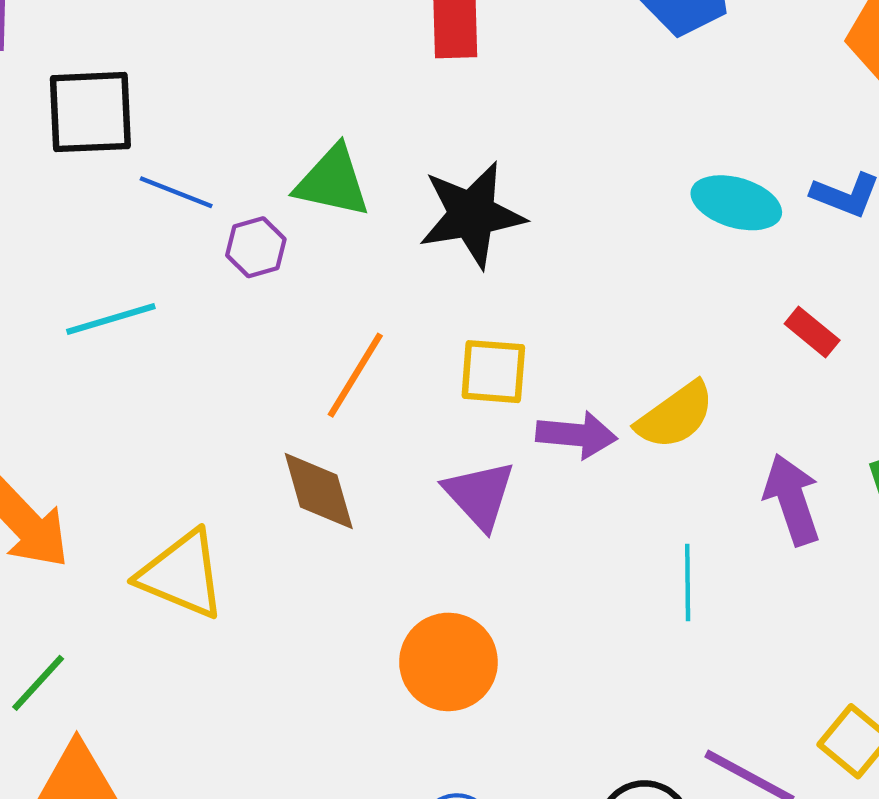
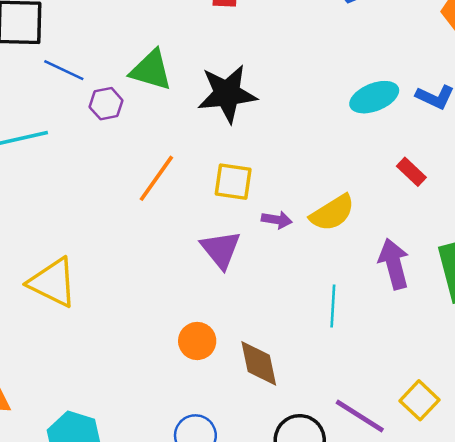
cyan ellipse: (736, 203) -> (374, 97), turned -42
purple arrow: (577, 435) -> (277, 220), size x0.7
brown diamond: (319, 491) -> (259, 363), moved
orange circle: (448, 662) -> (197, 341), size x0.7

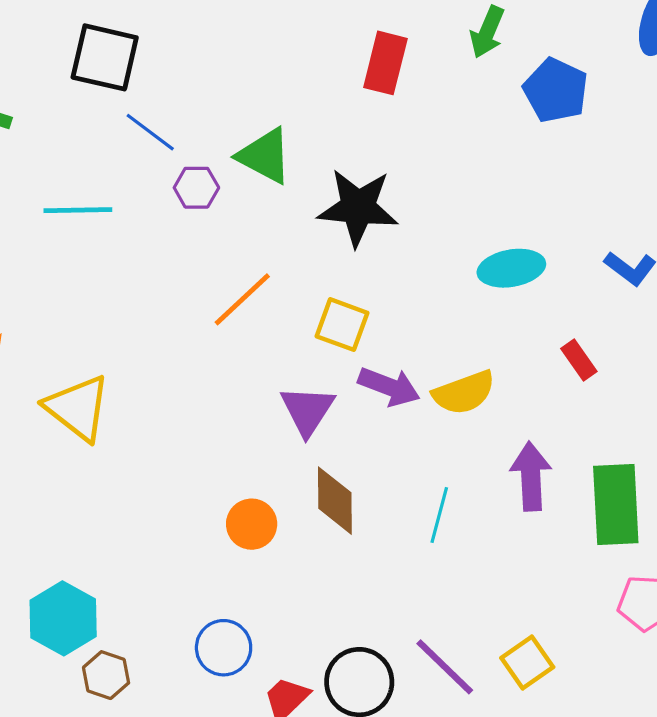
cyan ellipse: (374, 97) -> (511, 268), moved
purple arrow: (277, 220) -> (389, 387), size x1.5
brown diamond: (259, 363) -> (335, 501), moved

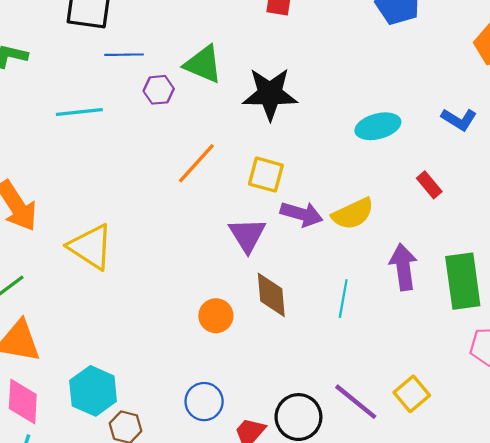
blue line: (150, 132) -> (124, 55), turned -33

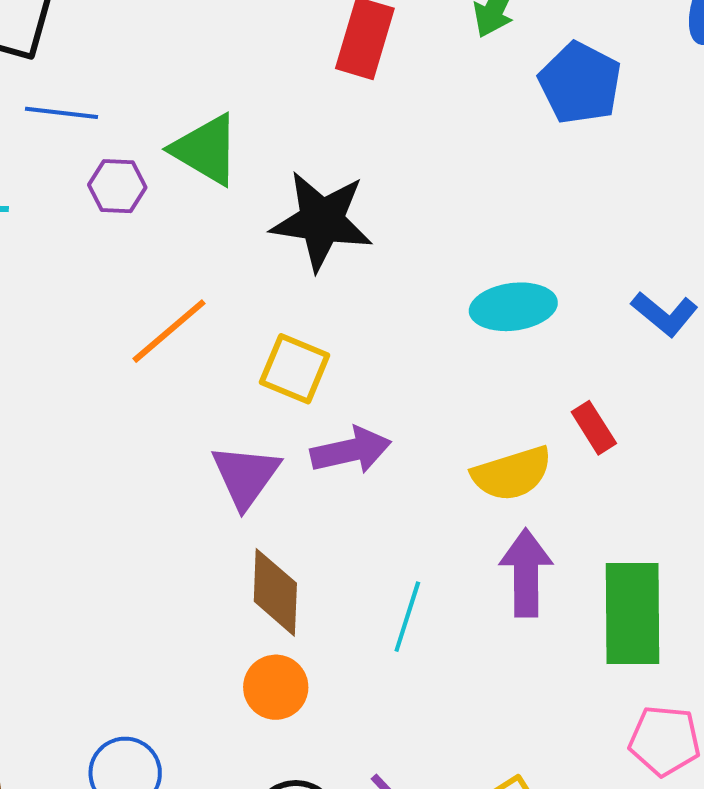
purple arrow: (302, 214) -> (351, 450), turned -36
yellow semicircle: (353, 214) -> (512, 474), moved
orange circle: (216, 316) -> (276, 687), moved

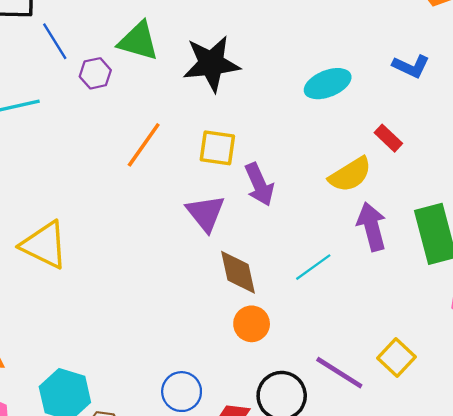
blue line: (62, 113) -> (55, 41), turned 66
purple arrow: (351, 450) -> (259, 184), turned 93
cyan line: (407, 617) -> (313, 267), turned 51

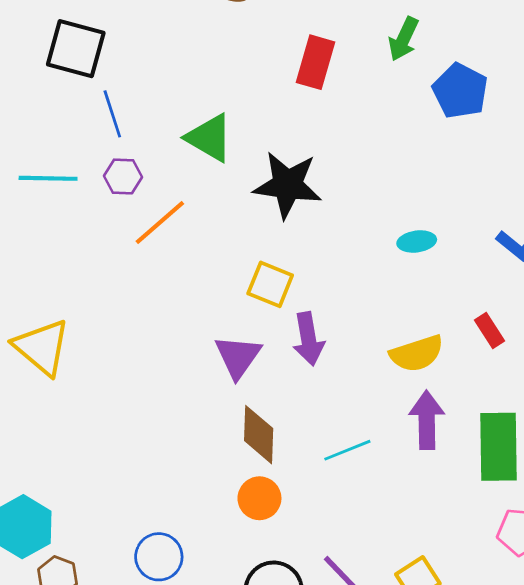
purple hexagon: (95, 73) -> (123, 176), moved
cyan ellipse: (328, 84) -> (417, 241), size x0.7
red rectangle: (388, 138) -> (489, 331), moved
orange line: (144, 145) -> (160, 222), moved

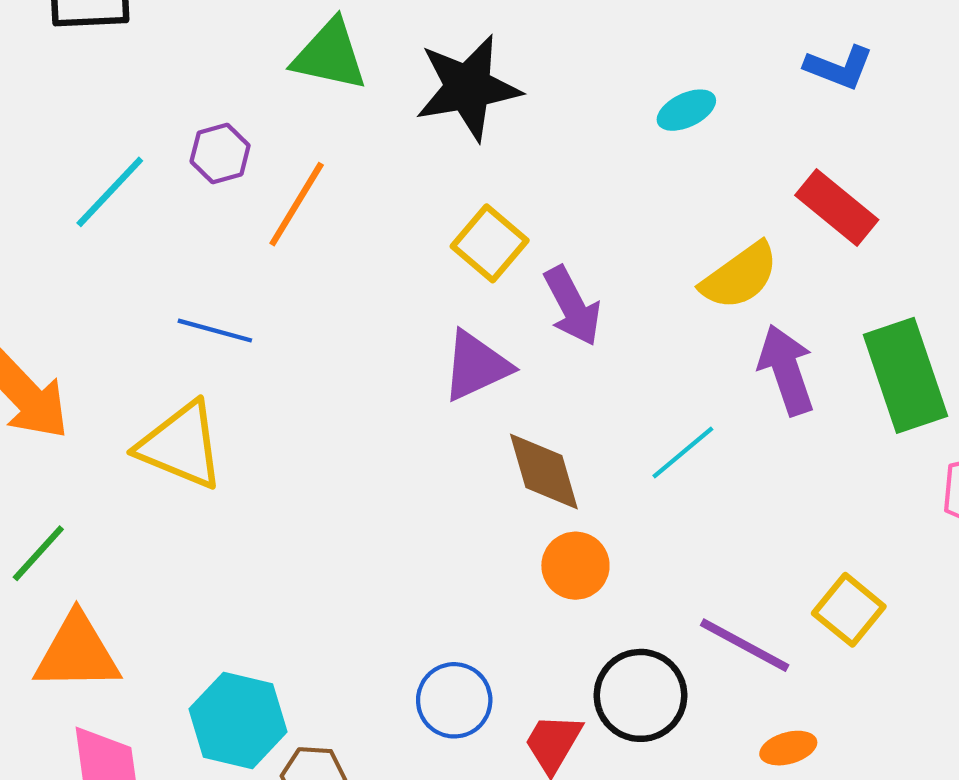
blue line: (112, 114) -> (215, 331), moved, turned -39
cyan line: (48, 178) -> (110, 192), turned -30
yellow square: (270, 284) -> (490, 243), turned 36
red rectangle: (489, 331) -> (837, 207), size x1.5
purple triangle: (238, 357) -> (476, 366), turned 48

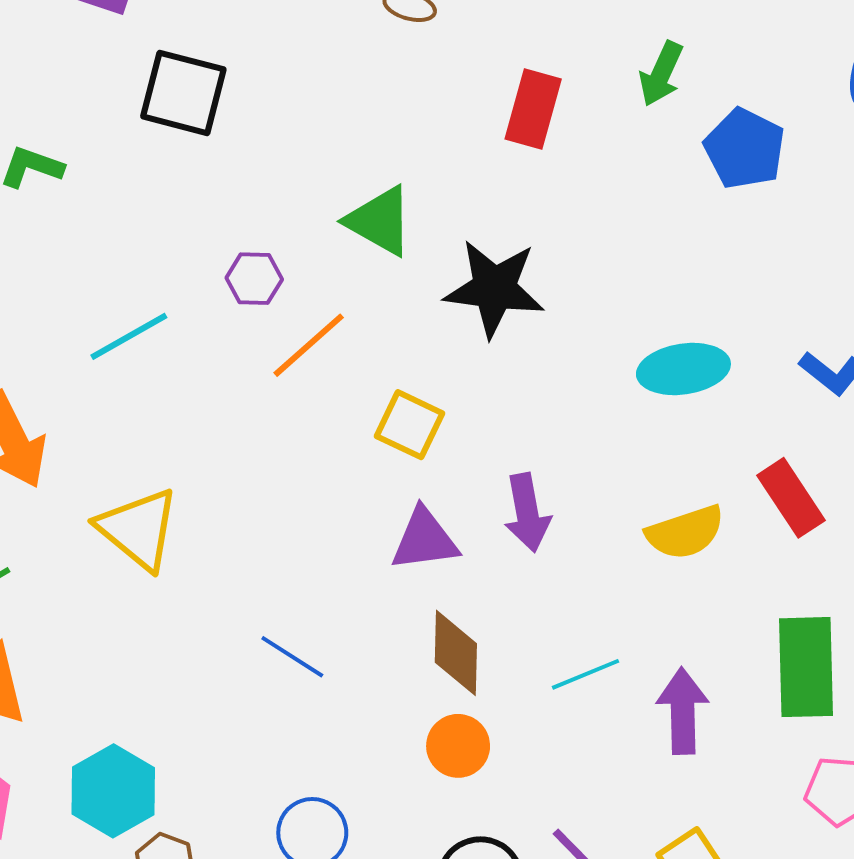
cyan ellipse: (686, 110) -> (683, 369), size x1.6
cyan line: (110, 192) -> (129, 336), moved
yellow square: (490, 243) -> (409, 425), moved, turned -32
blue line: (215, 331) -> (292, 657), moved
purple arrow: (786, 370) -> (683, 711), moved

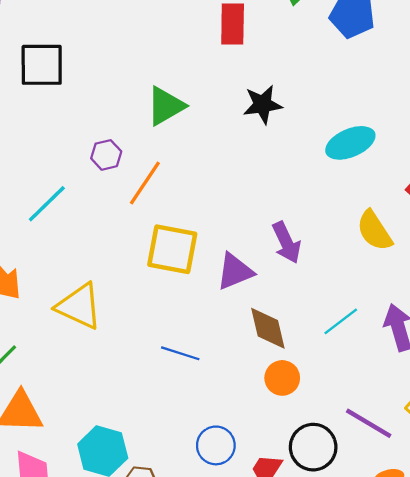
green triangle: (380, 221) -> (166, 106), turned -45
black star: (494, 288) -> (263, 104), moved, size x0.7
yellow square: (409, 425) -> (172, 249), moved, size x1.4
yellow semicircle: (685, 532) -> (374, 231), turned 90

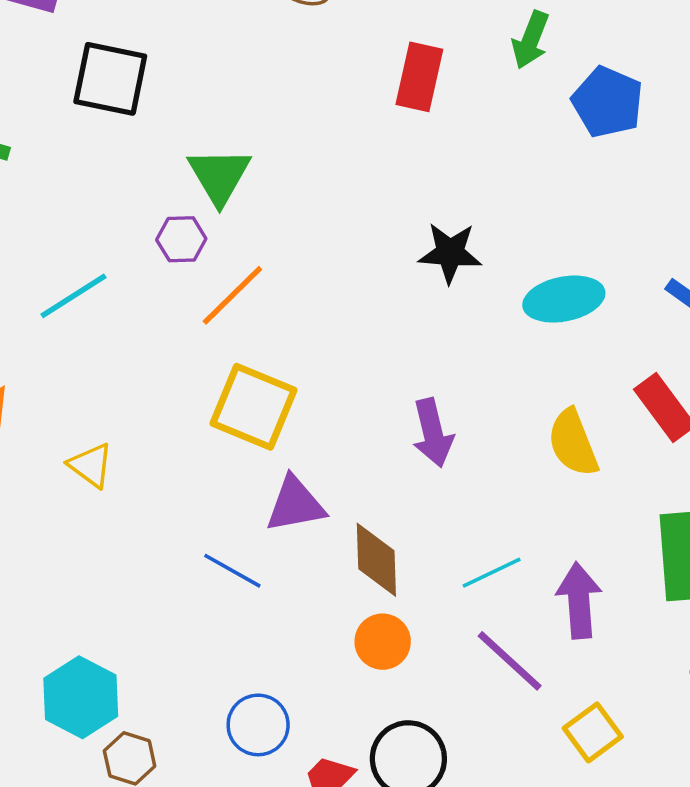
black star: (263, 104) -> (450, 253), moved
green triangle: (166, 106) -> (219, 176), moved, turned -42
purple triangle: (235, 271) -> (295, 504), moved
yellow triangle: (79, 306) -> (91, 465), size x0.6
purple line: (369, 423) -> (510, 661), moved

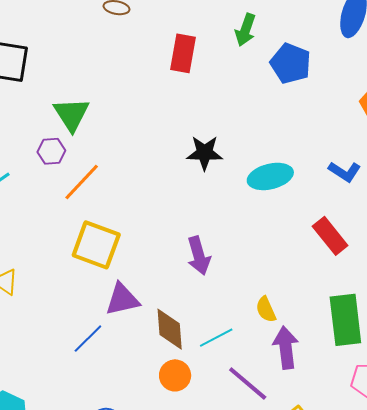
yellow semicircle: (573, 443) -> (266, 309), moved, size x0.7
blue line: (232, 571) -> (88, 339), turned -72
cyan line: (492, 573) -> (216, 338), moved

